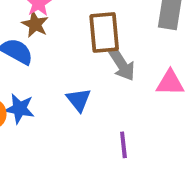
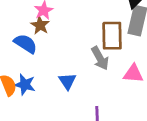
brown rectangle: (104, 32) -> (112, 36), moved

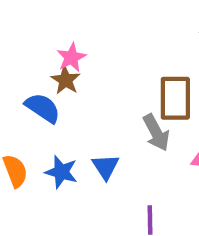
blue star: (25, 85) -> (61, 172), moved

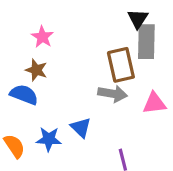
pink star: (71, 58) -> (42, 37), moved
gray arrow: (156, 133) -> (113, 94), turned -40

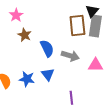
pink star: (42, 37) -> (16, 15), moved
brown rectangle: (121, 65) -> (77, 26), moved
blue semicircle: (24, 95) -> (47, 48), moved, turned 36

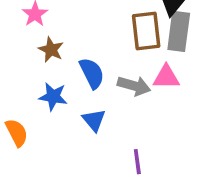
pink triangle: (96, 65) -> (166, 77), moved
blue star: (27, 79) -> (53, 97), moved

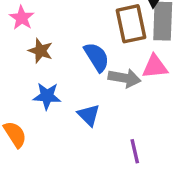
blue semicircle: (92, 73) -> (97, 57), moved

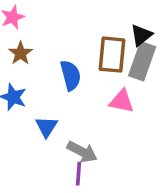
gray arrow: (124, 78) -> (82, 152), moved

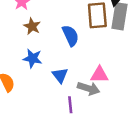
pink triangle: (122, 101) -> (99, 75), moved
purple line: (78, 174) -> (70, 105), moved

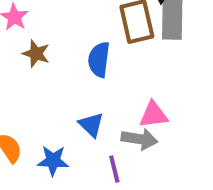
blue semicircle: (70, 36) -> (99, 60), turned -140
blue star: (33, 58) -> (53, 161), moved

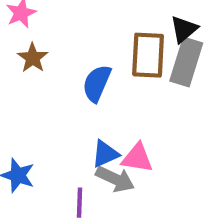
blue triangle: (91, 125) -> (105, 154), moved, turned 36

